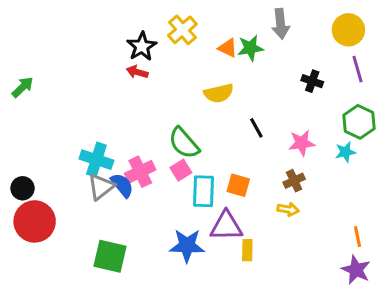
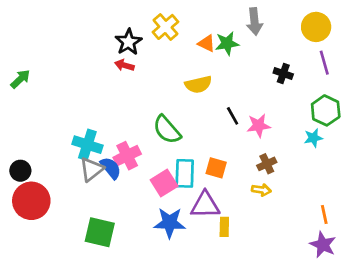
pink star: (302, 143) -> (259, 126), moved
pink square: (181, 170) -> (164, 183), moved, size x1.4

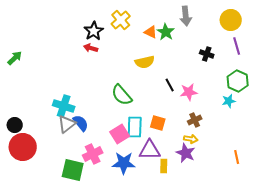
green star: (227, 43) -> (166, 32), turned -30
pink cross: (127, 156) -> (93, 154), moved
purple star: (323, 245) -> (186, 153), moved

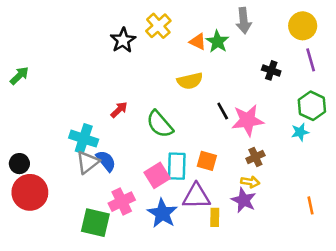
red arrow: (91, 48) -> (119, 110), moved, turned 120
pink star: (189, 92) -> (248, 120), size x1.4
blue star: (124, 163) -> (162, 213), turned 30

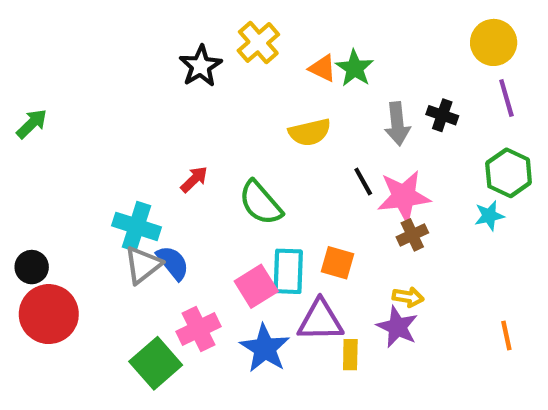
gray arrow: (244, 21) -> (397, 124), moved
brown cross: (255, 157) -> (412, 235), moved
green square: (95, 223) -> (156, 363), turned 36

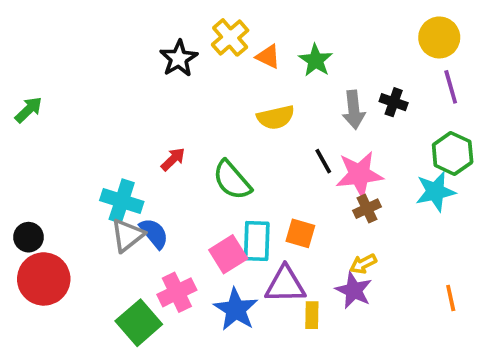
orange triangle: (323, 68) -> (268, 57), moved
cyan star: (489, 216) -> (435, 192), size x1.5
yellow arrow: (408, 297) -> (363, 264), turned 144

